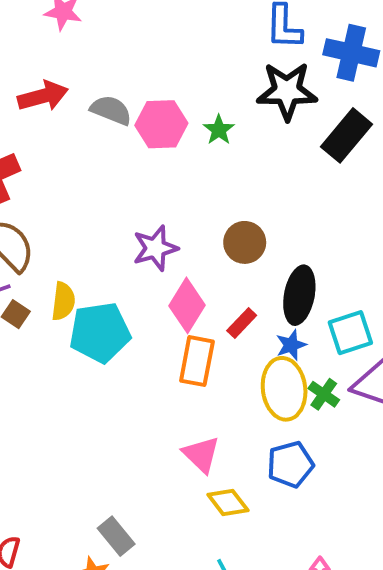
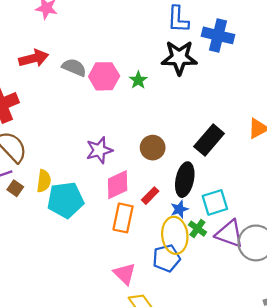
black rectangle: (347, 135) -> (209, 140), moved
pink diamond: (187, 305) -> (118, 185), turned 32
green cross: (324, 394) -> (197, 229), moved
blue pentagon: (290, 464) -> (166, 258), moved

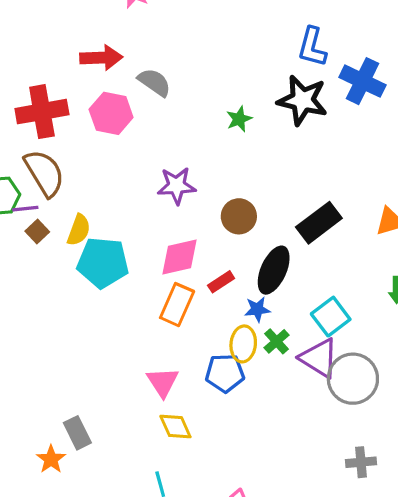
pink hexagon: (104, 76) -> (111, 113), moved
purple star: (99, 150) -> (177, 186), moved
cyan square: (215, 202) -> (331, 317), moved, turned -32
yellow ellipse: (175, 235) -> (243, 344), size x0.7

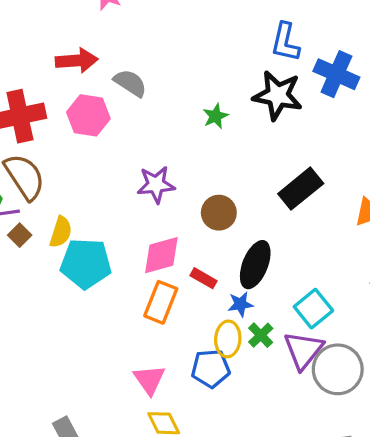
black rectangle: (319, 223) -> (301, 189), moved
red rectangle: (221, 282) -> (204, 278), turned 65
purple triangle: (319, 358) -> (303, 350), turned 39

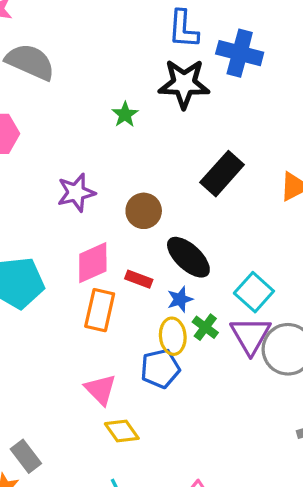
gray semicircle: (130, 83) -> (30, 62), moved, size x1.4
black ellipse: (255, 265) -> (188, 257), turned -60

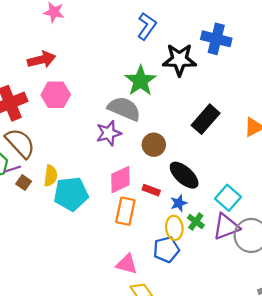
blue L-shape: (183, 29) -> (147, 26), moved, turned -148
gray semicircle: (30, 62) -> (124, 109), moved
green star: (125, 115) -> (140, 81), size x1.8
purple triangle: (251, 335) -> (226, 227), turned 40
pink triangle: (100, 390) -> (127, 264), turned -30

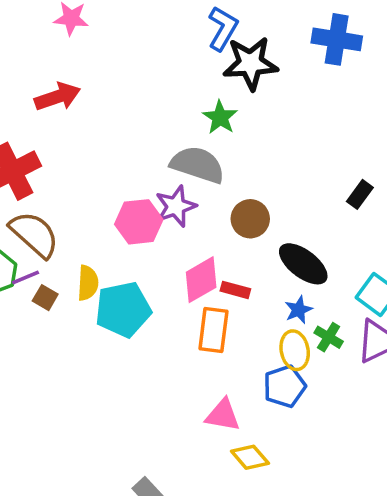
black star: (179, 60) -> (251, 63), moved
green star: (140, 81) -> (220, 117), size x0.7
pink hexagon: (56, 95) -> (139, 222), moved
black rectangle: (206, 119) -> (360, 194), moved, size x0.6
red rectangle: (151, 190) -> (235, 290), moved

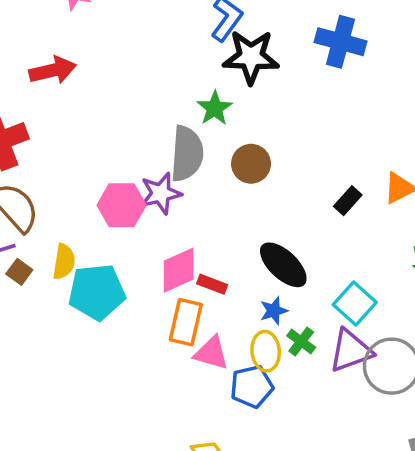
gray semicircle: (198, 165) -> (187, 154), turned 70
brown circle: (250, 219) -> (251, 164), moved
pink triangle: (223, 415) -> (211, 353), moved

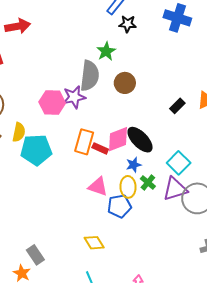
black star: (251, 57) -> (128, 24), size x0.6
pink diamond: (179, 270) -> (118, 139), moved
orange rectangle: (186, 322) -> (84, 142), moved

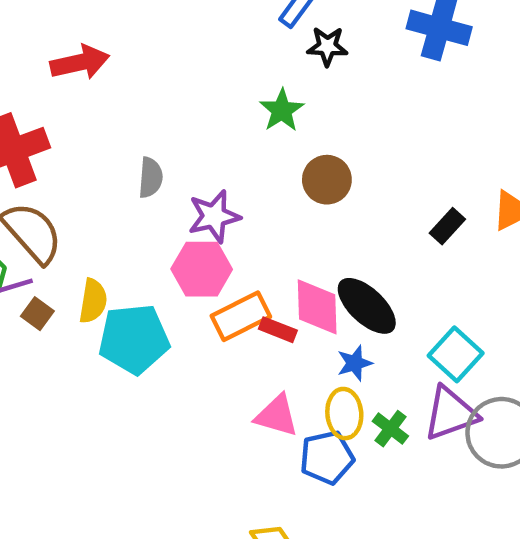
gray semicircle: (90, 76) -> (151, 178), moved, size x0.6
pink hexagon: (52, 102) -> (202, 269), moved
pink diamond: (118, 139) -> (317, 307), turned -68
orange rectangle: (84, 142) -> (241, 316), turned 50
green cross: (148, 182) -> (390, 429), moved

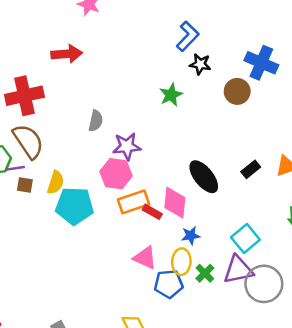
brown circle: (327, 180) -> (237, 91), moved
black ellipse: (367, 306) -> (204, 177), moved
brown square: (37, 314) -> (25, 185), turned -35

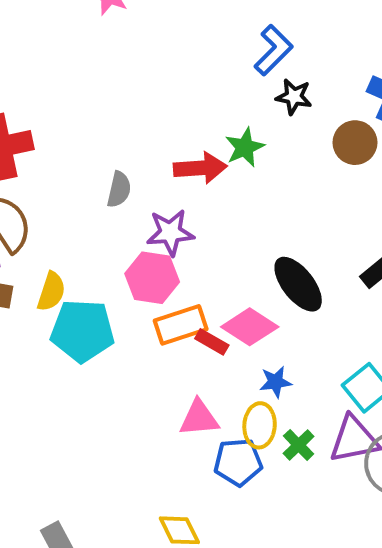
red arrow: (67, 54) -> (200, 168), moved
pink diamond: (175, 203) -> (250, 327), turned -64
pink triangle: (145, 258) -> (199, 418), turned -30

